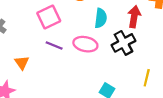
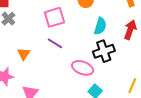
black cross: (124, 43) -> (104, 51), moved
pink ellipse: (85, 44) -> (83, 68), moved

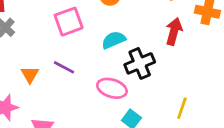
cyan semicircle: (100, 26) -> (114, 40), moved, turned -126
purple line: (55, 43) -> (64, 67), moved

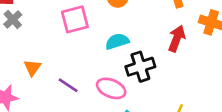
purple line: (64, 67) -> (68, 85), moved

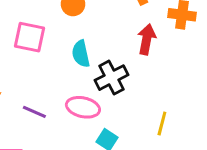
pink square: (75, 19) -> (30, 37), turned 36
cyan semicircle: (117, 41) -> (81, 54), turned -75

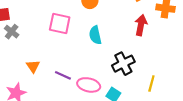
black cross: (112, 78) -> (123, 64), moved
pink ellipse: (83, 107) -> (89, 85), moved

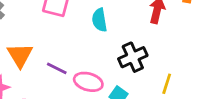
orange triangle: (33, 66) -> (20, 55), size x1.5

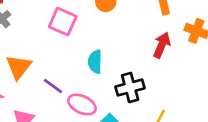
cyan semicircle: (99, 20) -> (95, 62), moved

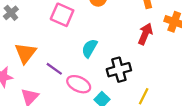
cyan semicircle: (95, 62) -> (89, 48), turned 30

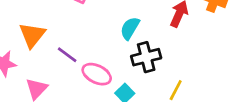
cyan semicircle: (89, 48) -> (130, 28), moved

